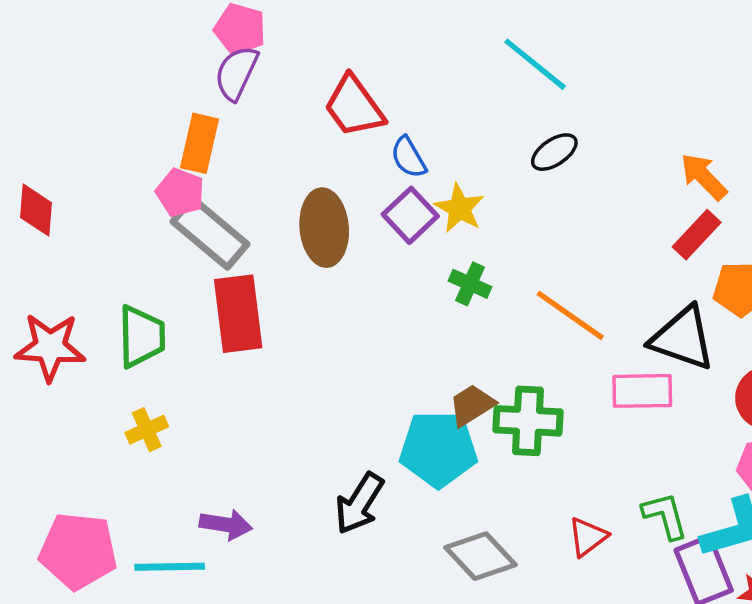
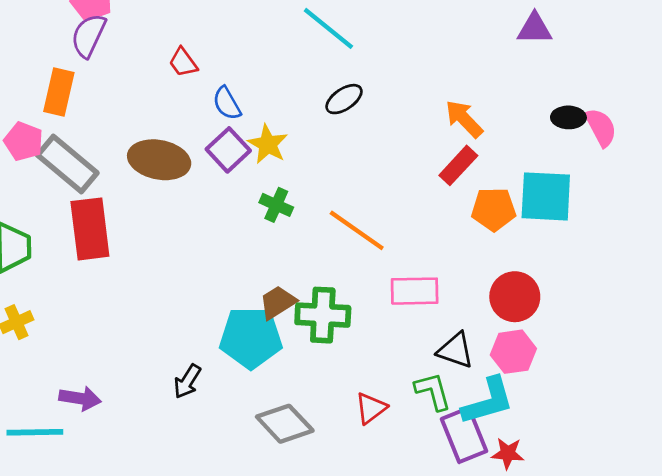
red trapezoid: (354, 106) -> (183, 62), size x0.6
pink pentagon: (180, 192) -> (24, 141), moved
brown ellipse: (324, 228) -> (159, 160), turned -74
black triangle: (683, 338) -> (456, 350), moved, size x0.7
black arrow: (359, 503) -> (187, 381), size x0.7

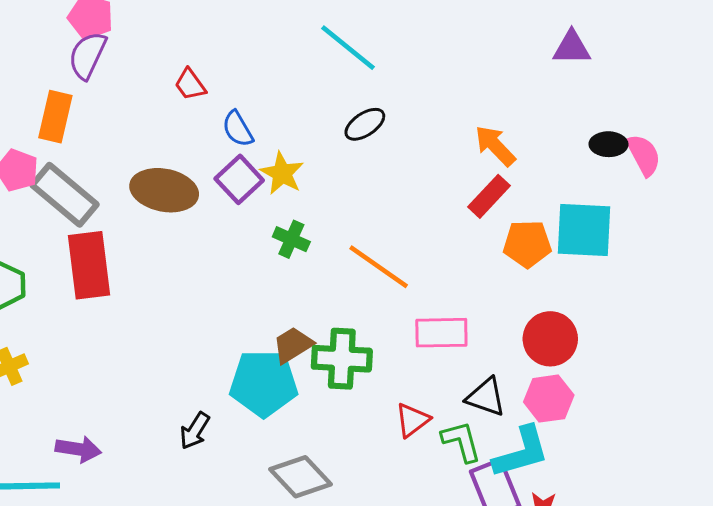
red triangle: (371, 408) -> (412, 420), moved

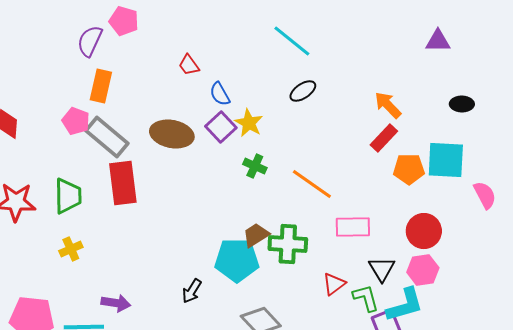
purple semicircle: (88, 55) -> (90, 41), moved
pink semicircle: (644, 155) -> (485, 195), moved
black triangle: (486, 397) -> (382, 269), turned 40

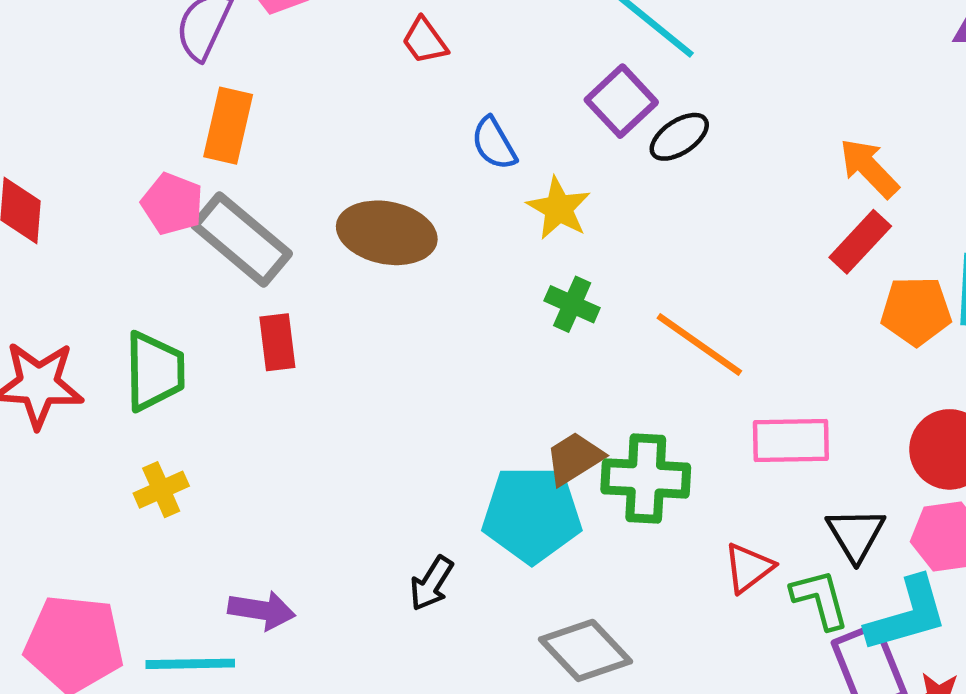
red trapezoid: (189, 65) -> (425, 41), moved
purple square: (221, 127) -> (621, 101), moved
red rectangle: (123, 183) -> (277, 342), size x0.6

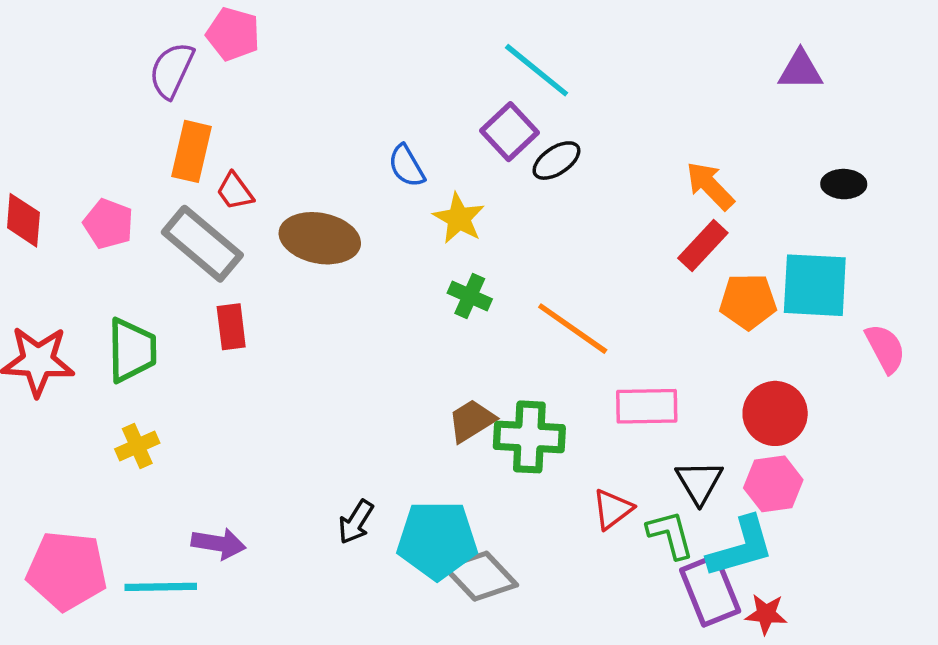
red trapezoid: (425, 41) -> (235, 191), moved
pink pentagon: (172, 204) -> (108, 224), moved
cyan pentagon: (532, 514) -> (437, 540), moved

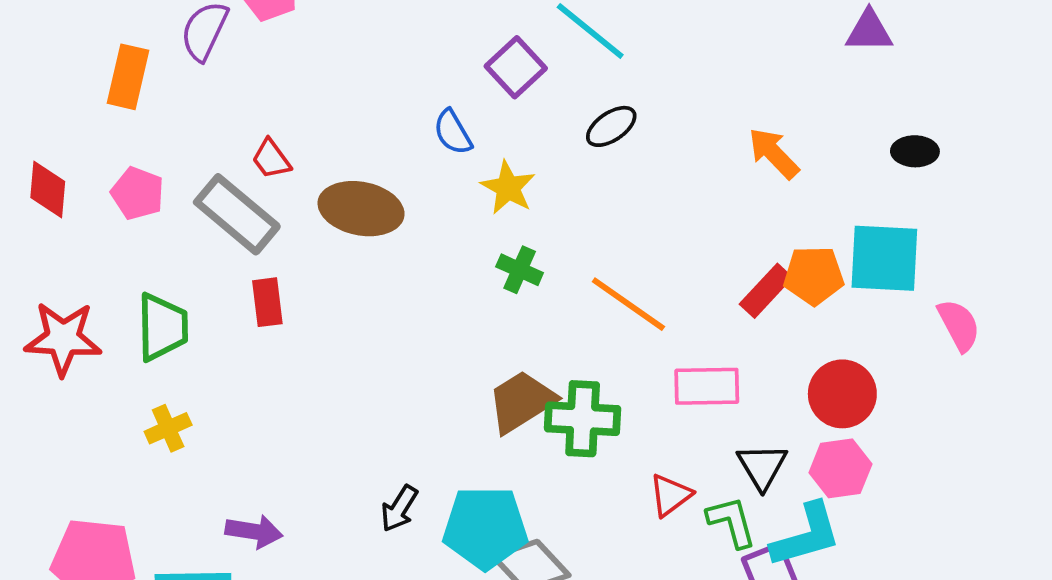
purple square: (509, 132) -> (516, 67), moved
orange rectangle: (191, 151) -> (128, 77), moved
red rectangle: (703, 245) -> (766, 291), moved
brown trapezoid: (472, 421) -> (521, 402), size x1.4

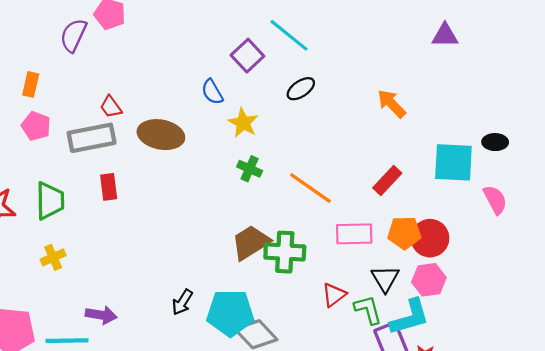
orange rectangle: (128, 77) -> (31, 84), moved, size x0.7
black ellipse: (915, 151) -> (495, 142), moved
gray rectangle: (237, 214) -> (92, 138), turned -51
orange pentagon: (814, 275) -> (404, 233), moved

